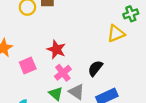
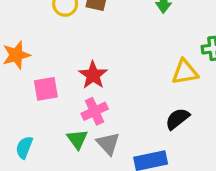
black semicircle: (95, 68) -> (177, 119), moved

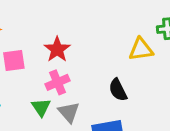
black semicircle: (177, 119) -> (118, 90), moved, turned -80

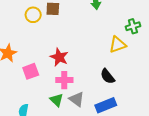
pink cross: (58, 82) -> (64, 80), turned 35

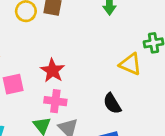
yellow triangle: (118, 45) -> (130, 64), turned 36

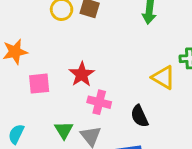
pink cross: (55, 101) -> (99, 102), moved

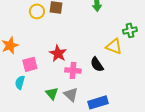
black semicircle: (139, 116) -> (97, 64), moved
cyan semicircle: (16, 134) -> (20, 82), moved

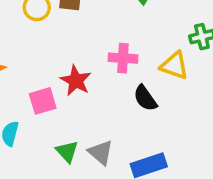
pink square: (30, 64) -> (43, 101), moved
pink cross: (73, 70) -> (123, 58), moved

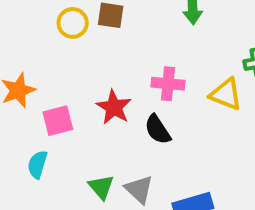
black semicircle: (145, 98) -> (158, 130), moved
pink square: (43, 101) -> (58, 121), moved

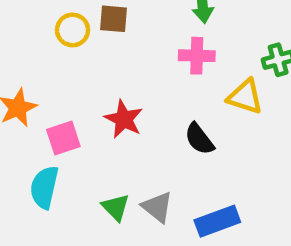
pink cross: (168, 84) -> (197, 56), moved
black semicircle: (158, 130) -> (199, 139), moved
cyan semicircle: (37, 164) -> (44, 187), size x1.4

